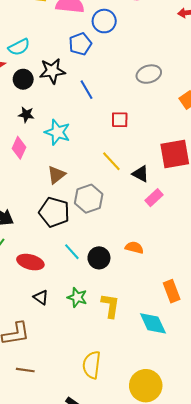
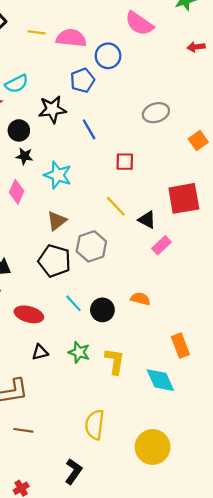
black circle: (23, 79) -> (19, 130), moved
black triangle: (41, 297) -> (40, 352), turned -49

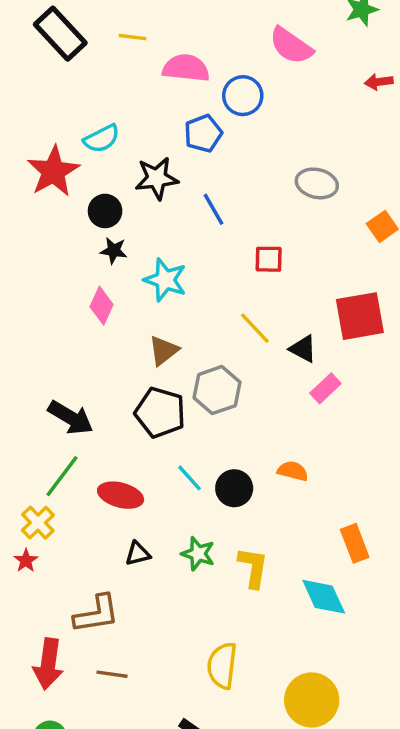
yellow line: (37, 32) -> (133, 37), moved
gray ellipse: (156, 113) -> (317, 183), turned 30

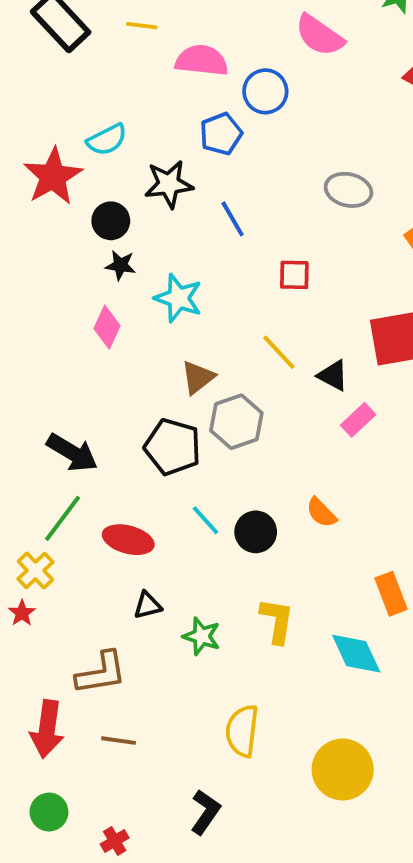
brown triangle: (164, 350) -> (198, 377), moved
orange semicircle: (293, 471) -> (321, 513), turned -148
green star: (198, 554) -> (202, 636), moved

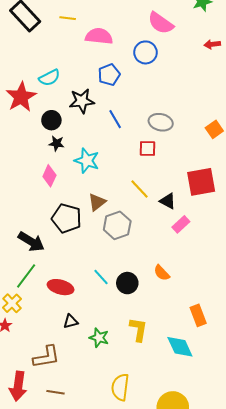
blue circle: (265, 91) -> (145, 52), moved
gray ellipse: (348, 190) -> (161, 122), moved
black pentagon: (173, 447) -> (67, 218), moved

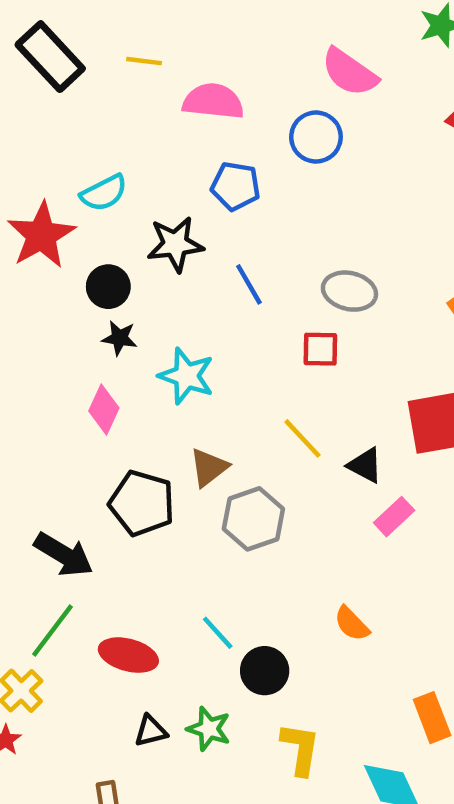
blue pentagon: (109, 75) -> (236, 186), turned 30
black circle: (127, 283) -> (265, 671), moved
green star: (99, 338) -> (209, 729), moved

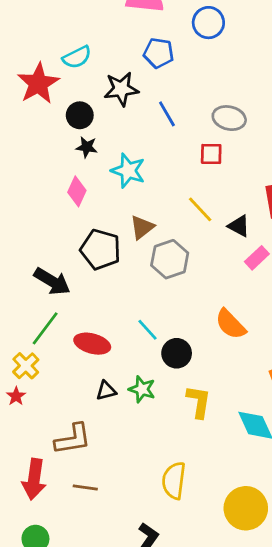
orange semicircle: (352, 624) -> (231, 324), size x1.4

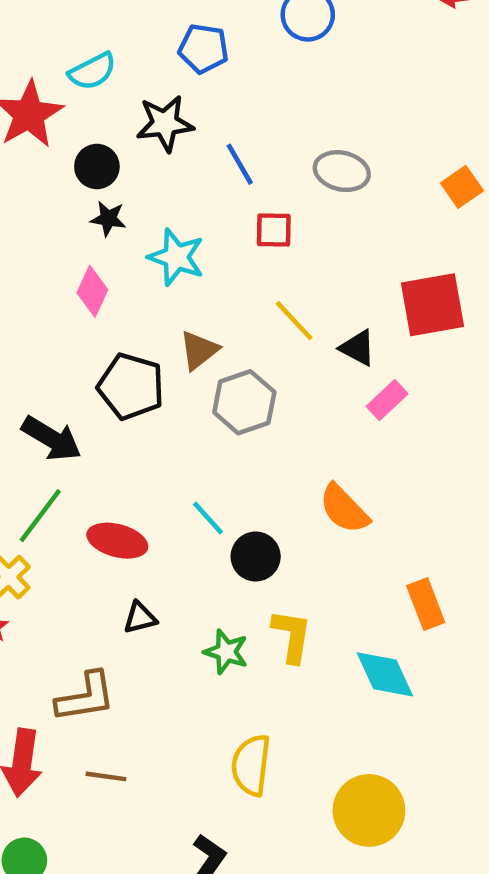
blue pentagon: (159, 53) -> (203, 49), moved
red square: (211, 154) -> (274, 230), moved
green star: (142, 389) -> (226, 652), moved

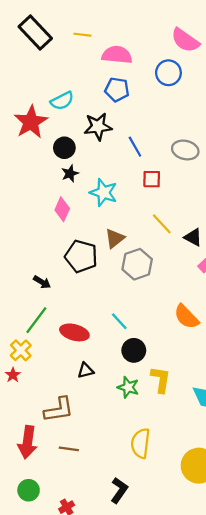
black star: (108, 219) -> (70, 173), turned -30
black arrow: (52, 439) -> (42, 282), size x0.6
black circle: (256, 556) -> (134, 350), moved

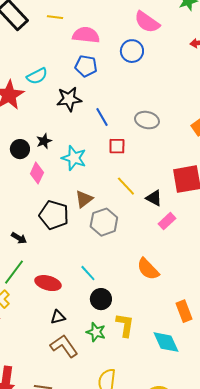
black circle: (64, 148) -> (20, 149), moved
brown L-shape: (59, 410) -> (64, 346), moved, turned -116

